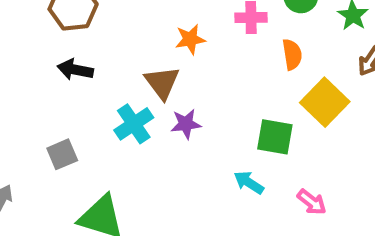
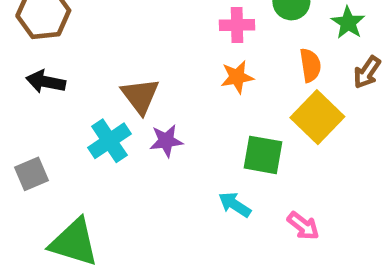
orange star: (190, 39) -> (237, 77), moved
orange semicircle: (292, 54) -> (310, 65), moved

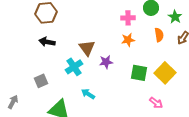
yellow square: (317, 117) -> (165, 73), moved
purple star: (166, 141) -> (106, 62), moved
cyan arrow: (235, 205) -> (88, 94), moved

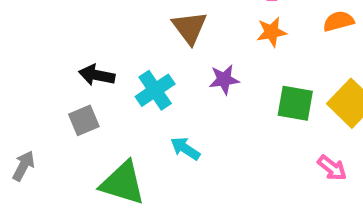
orange semicircle: (159, 35) -> (338, 21), turned -96
black arrow: (47, 42) -> (97, 75), moved
brown triangle: (87, 48) -> (190, 28), moved

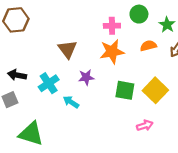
orange star: (272, 32) -> (112, 52), size x1.5
cyan arrow: (185, 149) -> (71, 102), moved
pink arrow: (332, 168) -> (145, 125), turned -56

